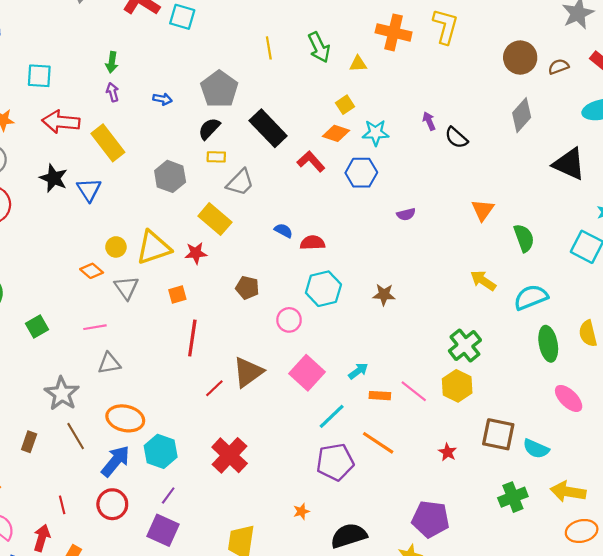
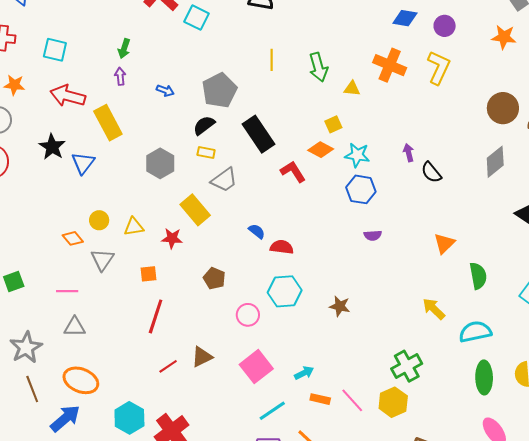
blue hexagon: (361, 173) -> (361, 189), moved
yellow triangle: (153, 248) -> (134, 227), size x0.6
brown triangle: (248, 372) -> (202, 357), size x0.7
cyan hexagon: (161, 451) -> (129, 418), moved

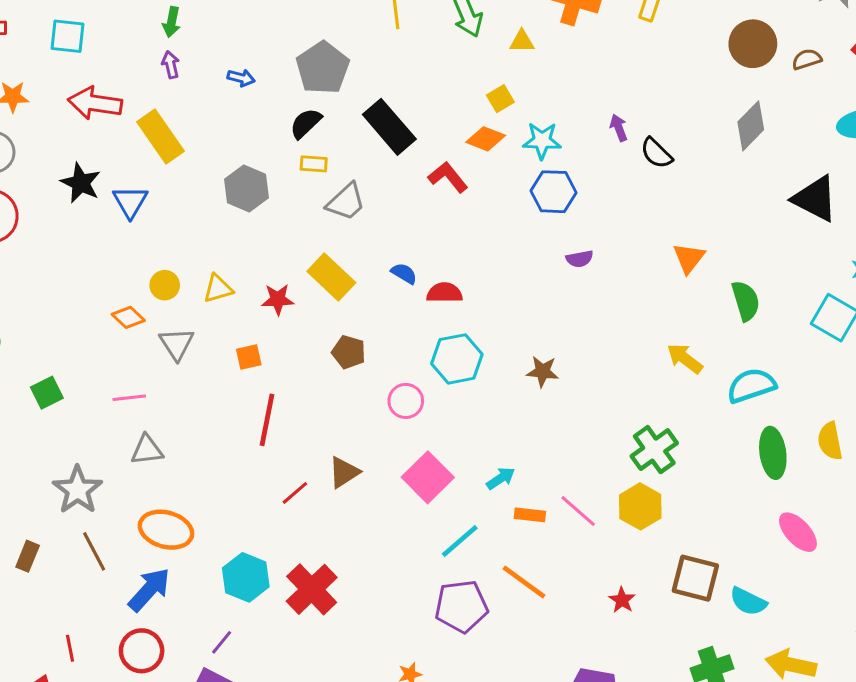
yellow rectangle: (195, 210) -> (331, 277), moved

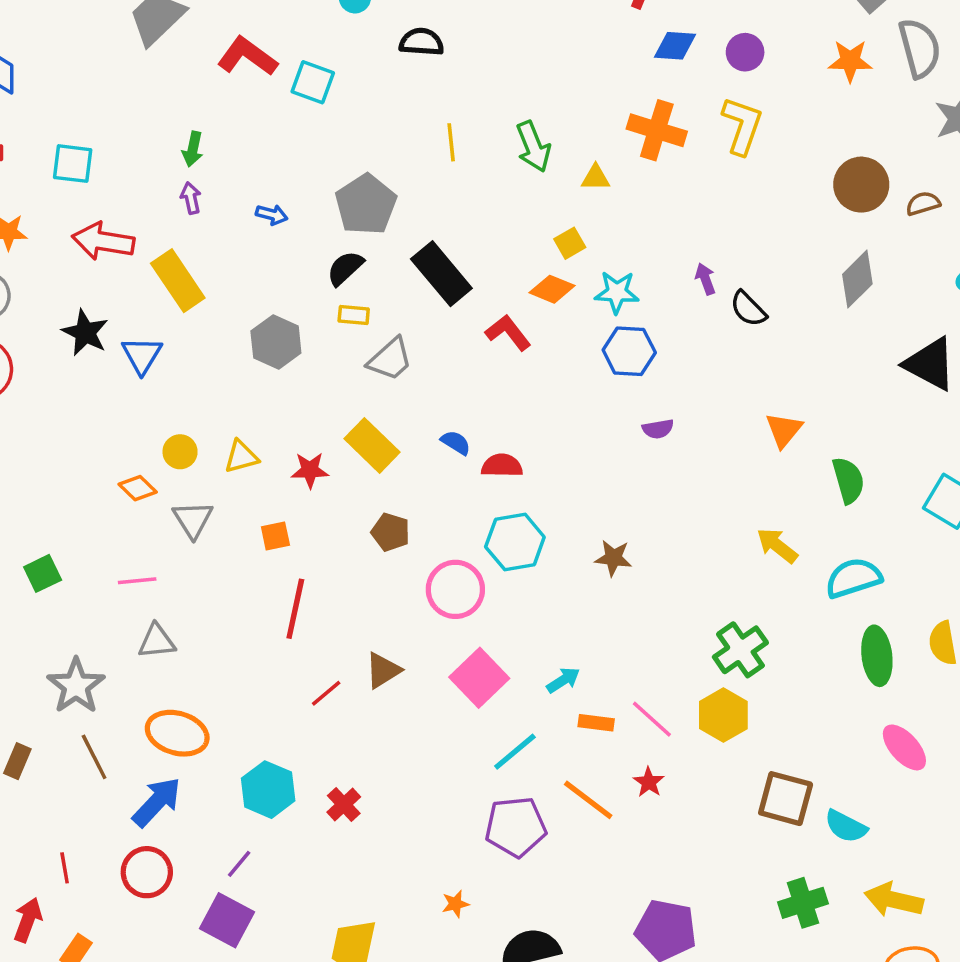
pink circle: (406, 401) -> (455, 589), size x1.4
red cross: (312, 589) -> (344, 804), size x0.6
red star: (622, 600) -> (649, 782), moved

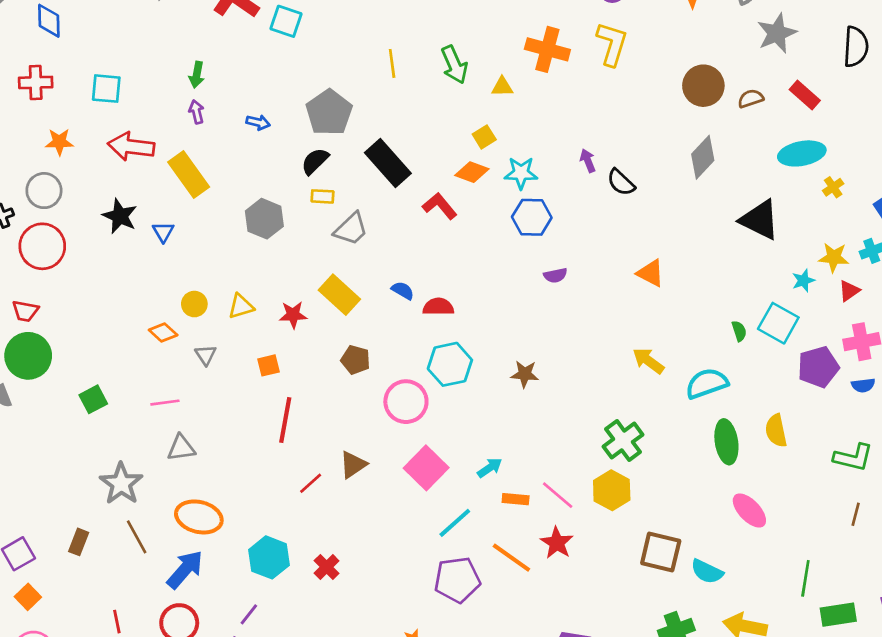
blue triangle: (142, 355) -> (163, 232), size x0.7
orange triangle: (784, 430) -> (651, 273), turned -40
green semicircle: (848, 480) -> (739, 331), moved, size x0.6
gray triangle: (193, 519) -> (206, 355), size x0.7
red star: (649, 782) -> (557, 543), size x1.4

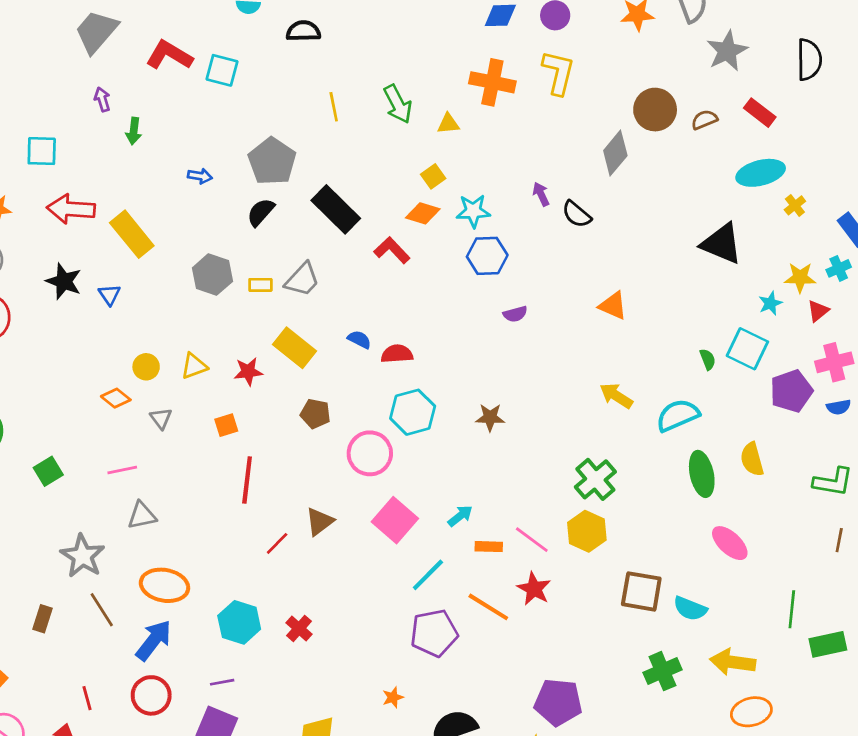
purple arrow: (196, 112) -> (102, 99), moved
gray diamond: (703, 157) -> (615, 153), moved
yellow rectangle: (322, 196) -> (260, 285), moved
purple line: (249, 614) -> (222, 682), turned 45

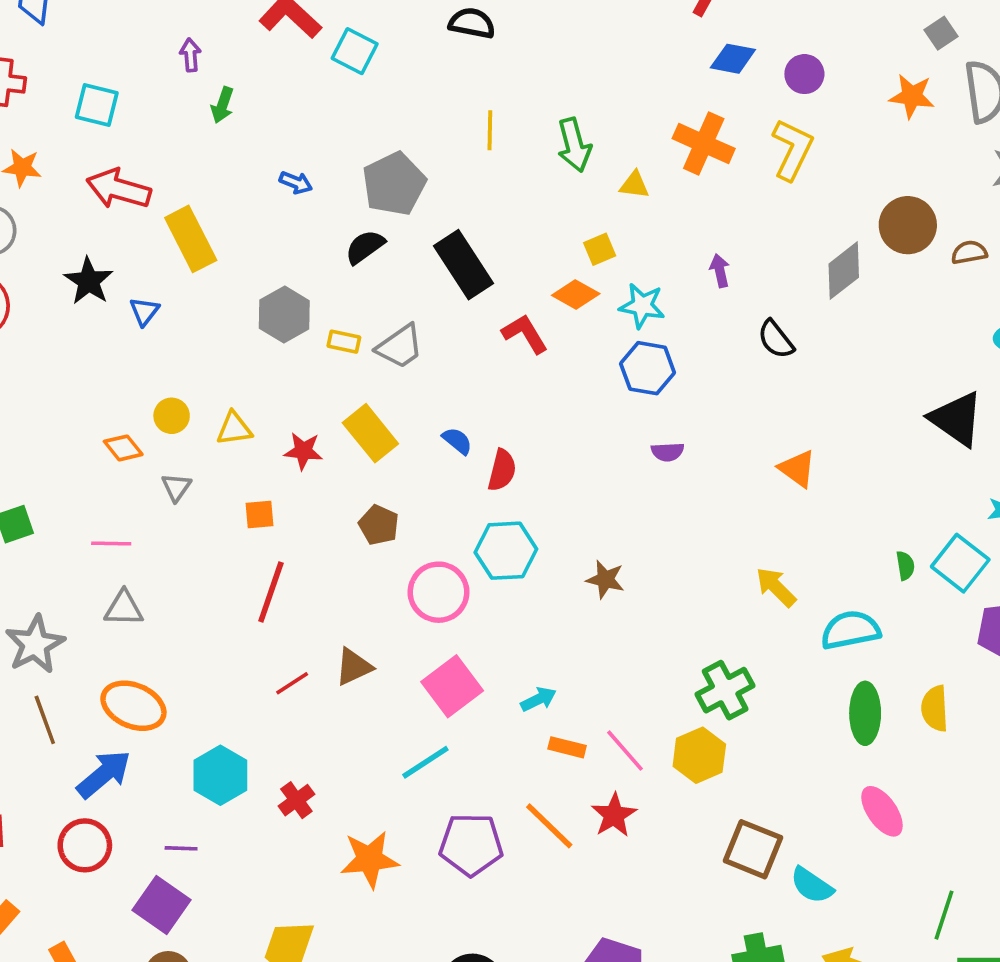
purple arrow: (541, 194) -> (720, 271), moved
red semicircle: (397, 354) -> (502, 470), turned 96
cyan line: (428, 575) -> (425, 762), moved
orange star: (393, 697) -> (370, 859), moved, size x2.0

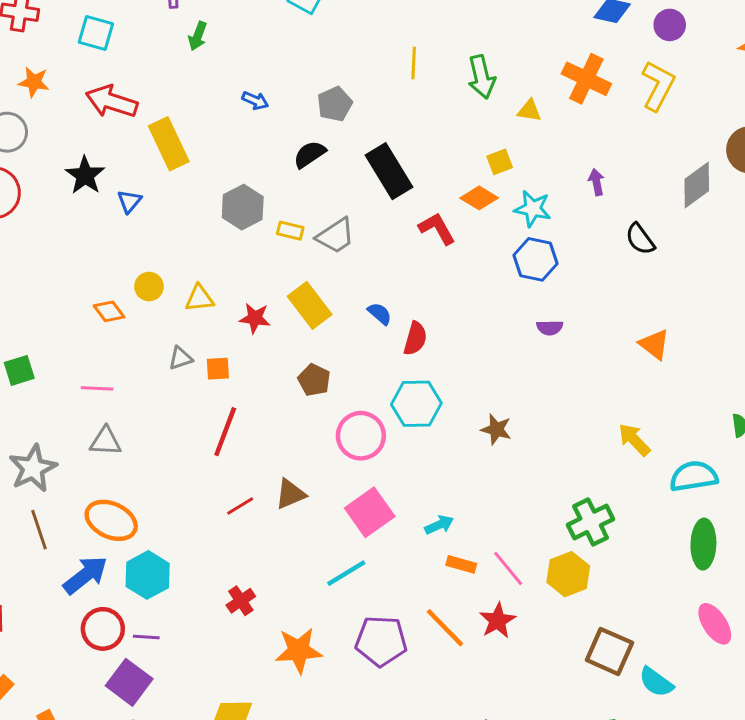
gray pentagon: (394, 184) -> (335, 104), size x0.7
gray triangle: (176, 487) -> (181, 358), moved, turned 35
cyan hexagon: (220, 775) -> (148, 575), moved
red circle: (85, 845) -> (103, 629), moved

